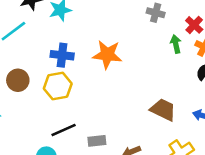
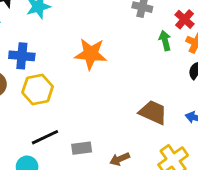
blue cross: (62, 55) -> (22, 56), moved

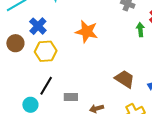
blue cross: (22, 56) -> (38, 26), turned 30
black line: (45, 137) -> (46, 86), turned -42

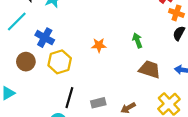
green arrow: (140, 30) -> (137, 40), moved
orange star: (87, 32) -> (99, 45), moved, size x0.6

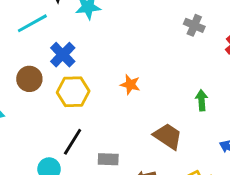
green arrow: (137, 40) -> (202, 100), moved
brown trapezoid: (150, 69) -> (168, 136), moved

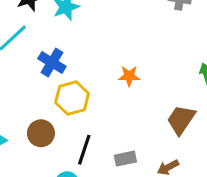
brown circle: (29, 79) -> (41, 133), moved
brown trapezoid: (168, 136) -> (181, 120), turned -76

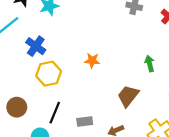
brown circle: (41, 133) -> (17, 107), moved

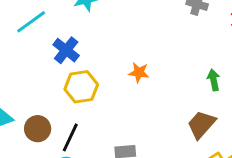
brown trapezoid: (128, 96) -> (201, 124), moved
black line: (55, 113) -> (70, 137), moved

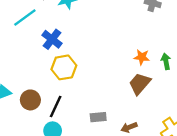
orange star: (139, 73) -> (142, 57), moved
brown trapezoid: (201, 124) -> (140, 84), moved

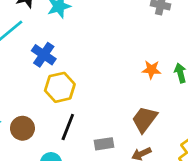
brown trapezoid: (140, 84) -> (145, 119), moved
black line: (56, 107) -> (68, 127), moved

